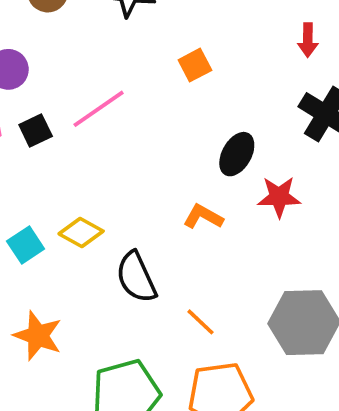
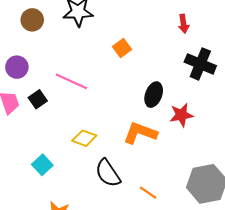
pink line: (99, 109) -> (71, 81), turned 68
orange L-shape: (203, 217) -> (140, 133), size x1.5
yellow diamond: (81, 232) -> (84, 138), moved

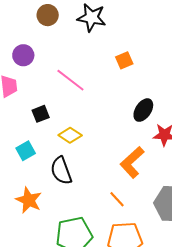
black square: (38, 99) -> (41, 114), moved
orange L-shape: (140, 133) -> (132, 162), moved, turned -76
black semicircle: (108, 173) -> (61, 171), moved

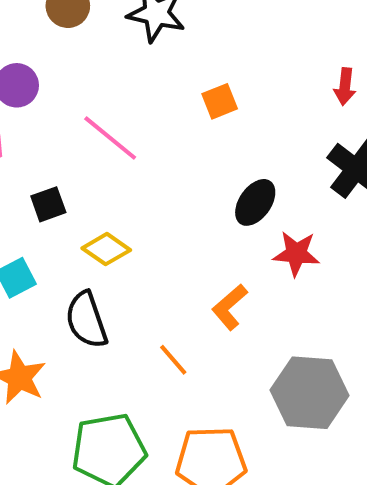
orange L-shape: (132, 162) -> (230, 307), size x0.7
orange line: (117, 199) -> (173, 360), moved

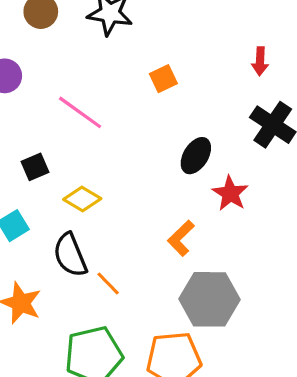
red star: (296, 254) -> (230, 193), turned 30
orange line: (173, 360) -> (108, 283), moved
gray hexagon: (310, 393) -> (210, 299), moved

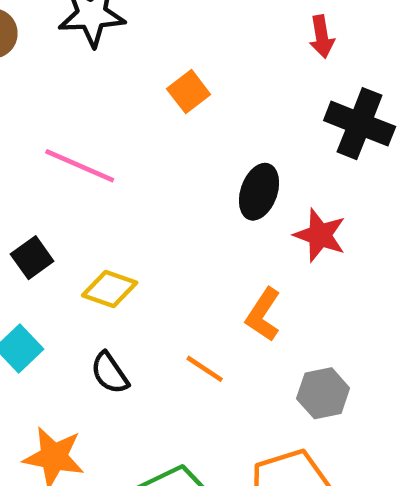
black semicircle: (70, 255) -> (110, 373), size x0.7
orange line: (108, 283) -> (205, 369), moved
gray hexagon: (210, 299) -> (323, 393), size x0.6

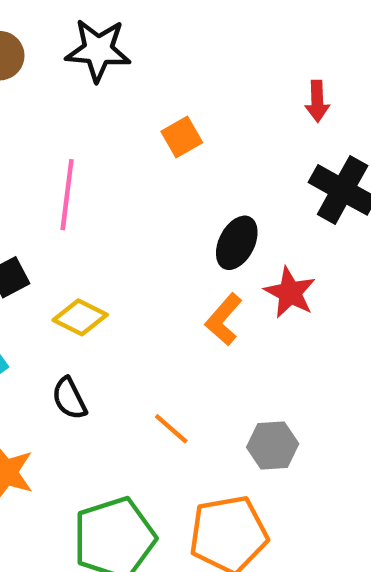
pink line: (80, 166) -> (67, 195), turned 66
orange L-shape: (263, 315) -> (224, 319), moved
orange line: (205, 369) -> (171, 429), moved

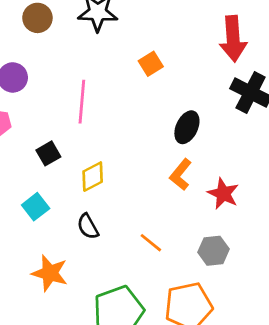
red arrow: (317, 101) -> (233, 39), size x1.8
red star: (290, 293) -> (223, 194), moved
yellow diamond: (80, 317) -> (93, 177), turned -52

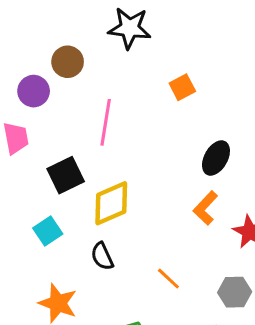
brown circle: (37, 18) -> (68, 62), moved
black square: (48, 153) -> (66, 175), size x1.4
yellow diamond: (93, 177) -> (111, 203), size x1.4

